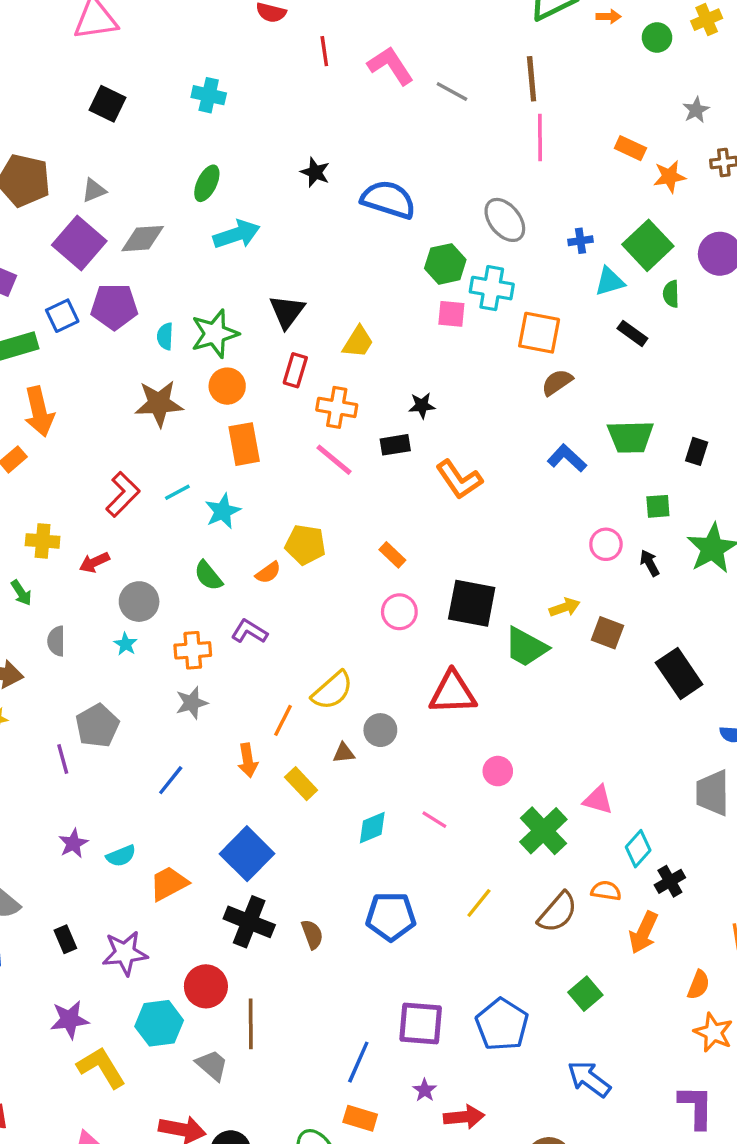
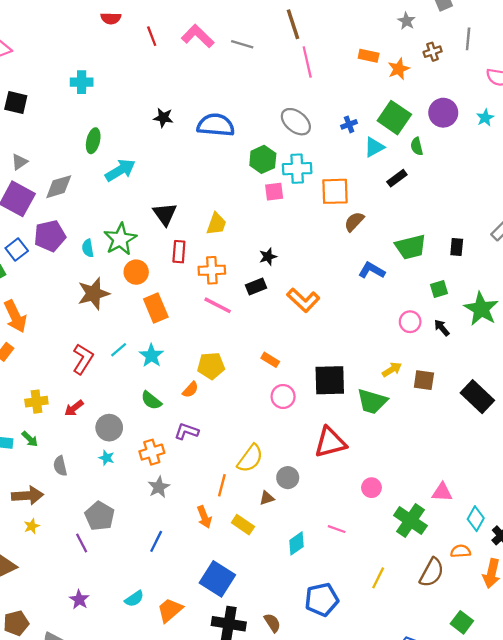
black rectangle: (632, 333) -> (397, 178), turned -60
purple star: (73, 843) -> (79, 600), moved

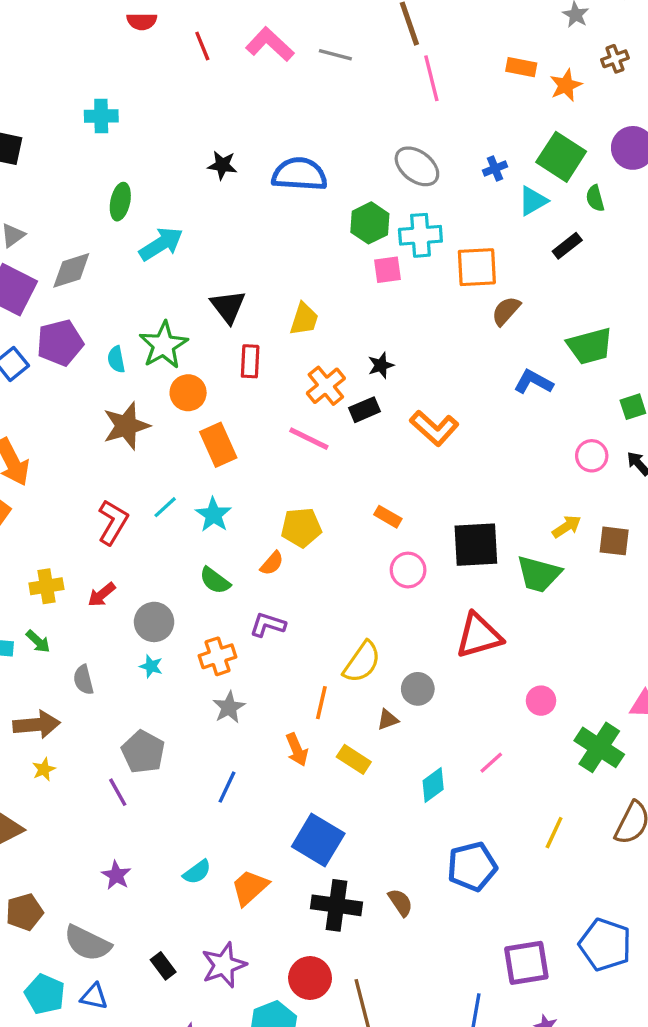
orange cross: (212, 270) -> (326, 386), moved, turned -35
pink line: (337, 529) -> (491, 763), turned -60

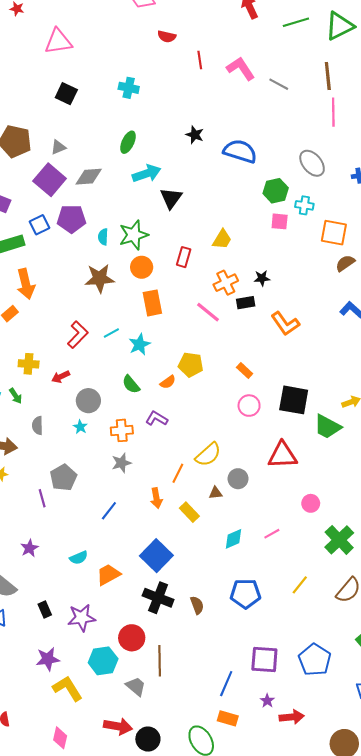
cyan cross: (420, 235) -> (304, 205), size x0.7
black triangle: (228, 307) -> (171, 198), moved

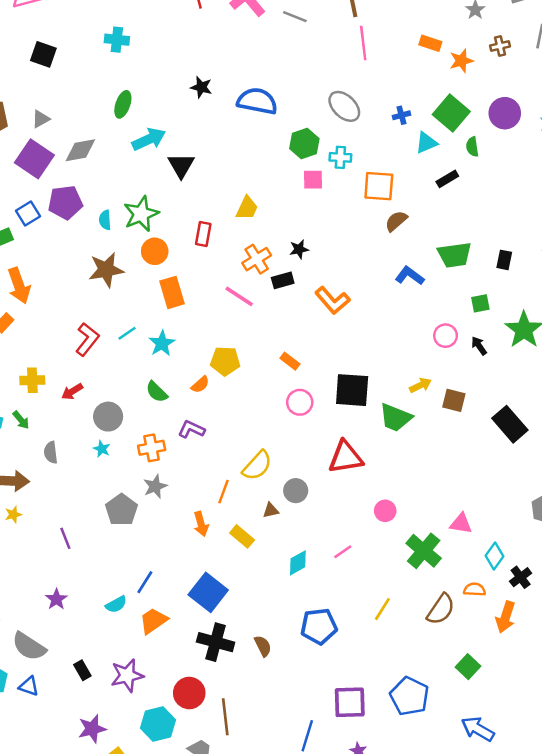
gray pentagon: (63, 478) -> (121, 510), moved
blue line: (109, 511) -> (145, 582), moved

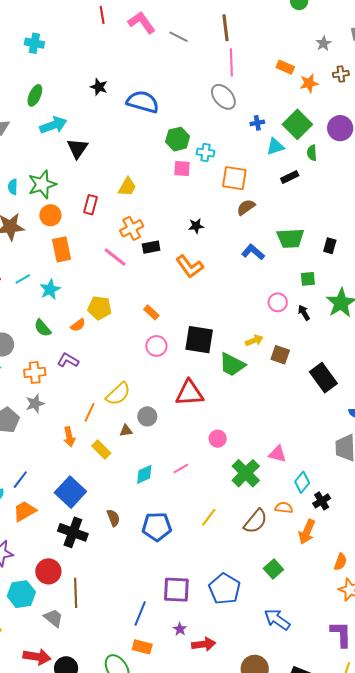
gray ellipse: (344, 106) -> (223, 97), moved
black star: (299, 249) -> (196, 226), moved
brown semicircle: (263, 646) -> (113, 518), moved

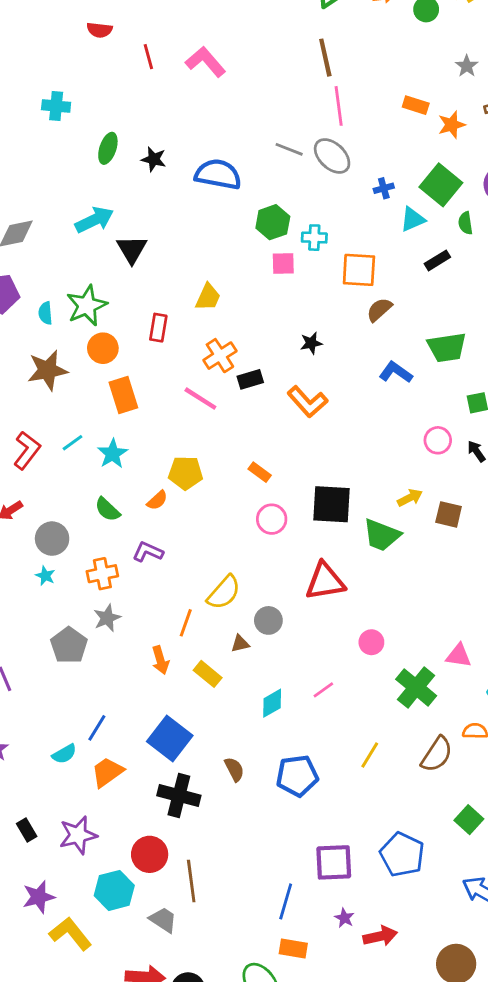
gray line: (179, 37) -> (289, 149), moved
green ellipse: (35, 95) -> (108, 148), moved

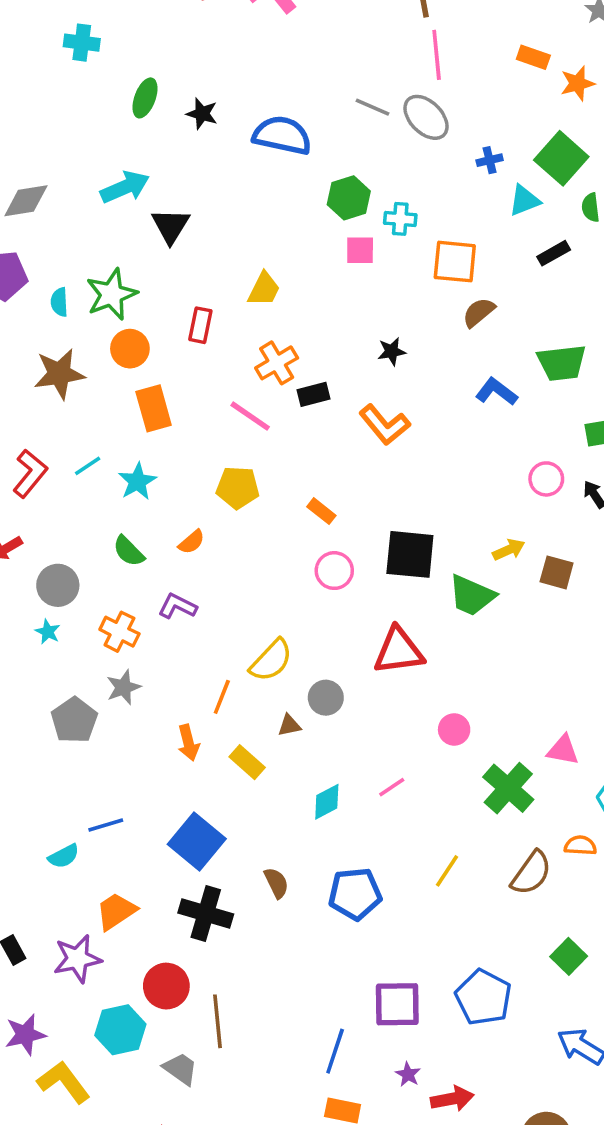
yellow pentagon: (186, 473) -> (238, 488), moved
orange cross: (102, 574) -> (119, 632), turned 36
blue line: (97, 728) -> (106, 825), turned 40
orange trapezoid: (107, 772) -> (116, 911), moved

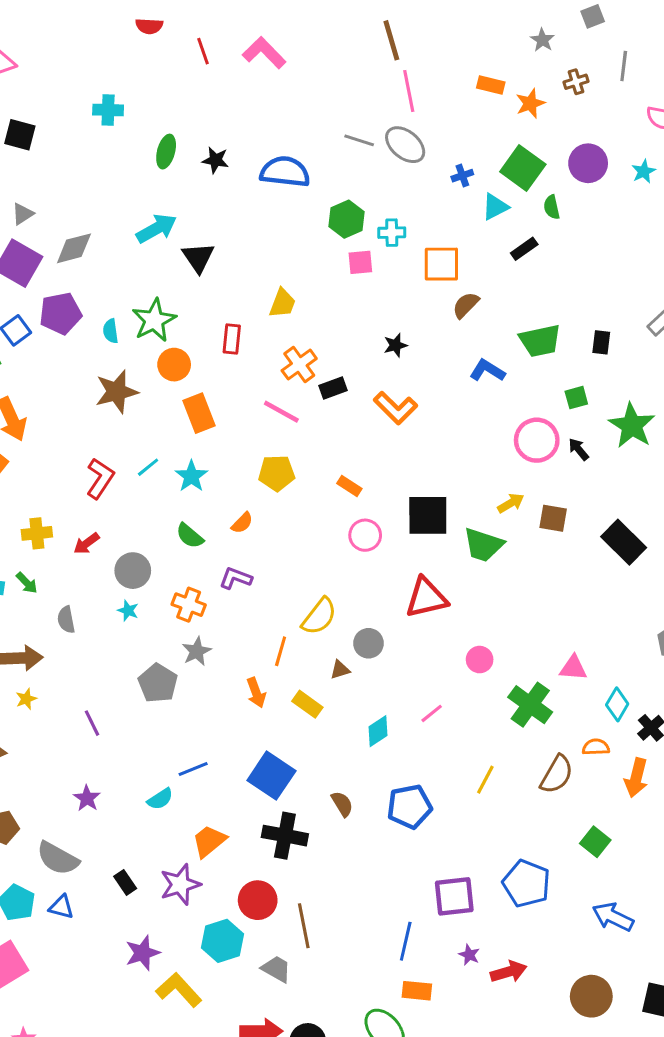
pink circle: (546, 479) -> (537, 440), size x1.5

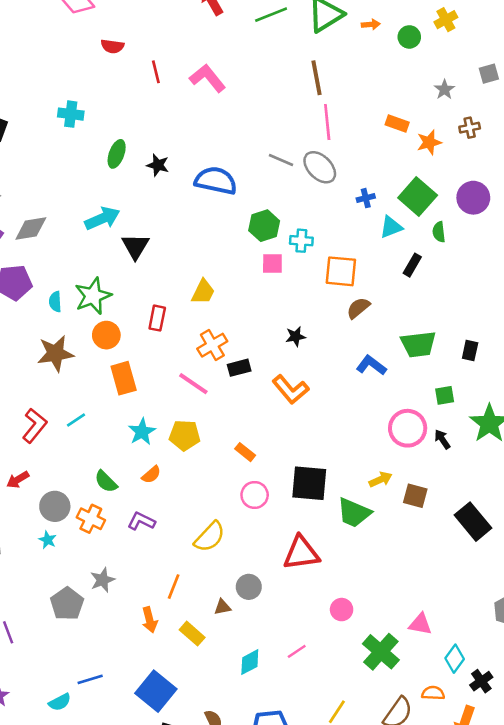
black rectangle: (524, 249) -> (412, 265), turned -30
cyan star: (191, 476) -> (142, 432), moved
orange cross: (189, 605) -> (91, 519), moved
yellow semicircle: (319, 616) -> (210, 537), moved

